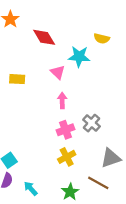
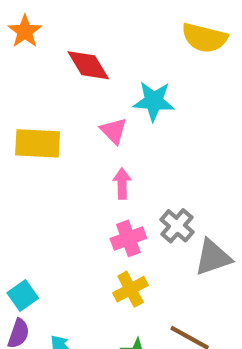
yellow semicircle: (102, 38) -> (204, 38), moved, size x1.5
yellow rectangle: (17, 79) -> (38, 143), size x1.5
gray triangle: (111, 158) -> (213, 257), moved

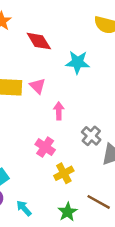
pink triangle: (114, 131) -> (38, 86), moved
pink cross: (128, 238) -> (45, 147), moved, turned -36

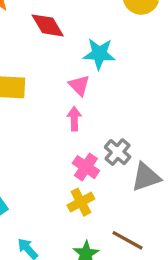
pink triangle: (38, 86) -> (79, 85), moved
pink cross: (45, 147) -> (86, 167), moved

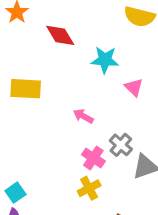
pink triangle: (79, 85) -> (134, 87), moved
pink arrow: (74, 119) -> (83, 116), turned -60

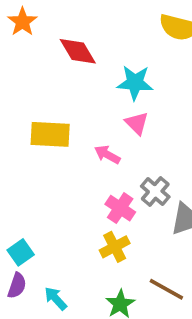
pink triangle: (134, 87) -> (137, 123), moved
yellow rectangle: (26, 89) -> (50, 134), moved

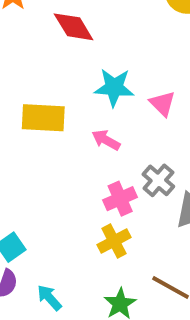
cyan star: (135, 83) -> (114, 87), moved
pink triangle: (137, 123) -> (163, 104), moved
pink cross: (120, 208) -> (120, 199), turned 32

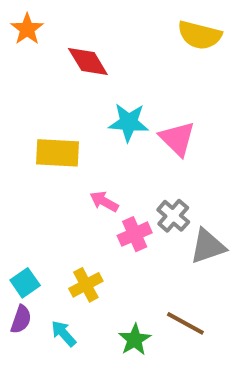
pink triangle: (163, 104) -> (177, 139), size x1.4
pink arrow: (106, 140) -> (104, 202), moved
yellow cross: (114, 241) -> (86, 285), moved

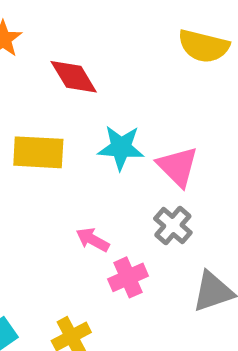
yellow rectangle: (57, 153) -> (38, 152), moved
gray cross: (173, 216) -> (173, 226), moved

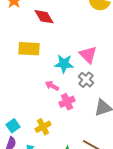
cyan star: (121, 148) -> (64, 64), moved

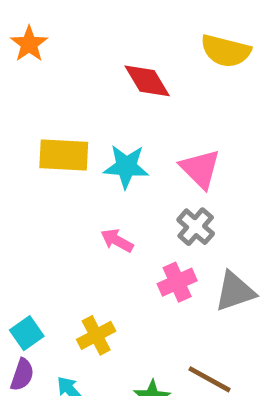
red diamond: (44, 17) -> (147, 81), moved
cyan star: (64, 64) -> (126, 167), moved
pink cross: (67, 102) -> (177, 282), moved

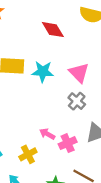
pink arrow: (117, 241) -> (47, 134), moved
pink cross: (177, 282) -> (68, 143), moved

